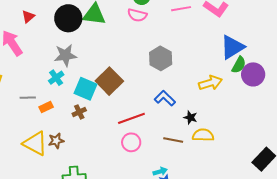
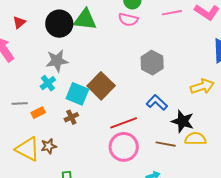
black star: (190, 117) -> (183, 121), size x1.6
pink circle: (131, 142) -> (124, 147), size x1.5

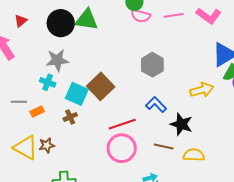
pink semicircle: (128, 20) -> (141, 16), moved
cyan cross: (48, 83) -> (48, 82), turned -35
yellow semicircle: (195, 139) -> (194, 155), moved

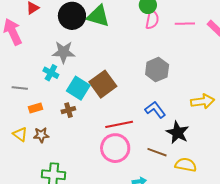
pink semicircle: (141, 16) -> (152, 20), turned -102
orange rectangle: (37, 111) -> (35, 108), moved
yellow triangle: (26, 148) -> (20, 134), size x0.6

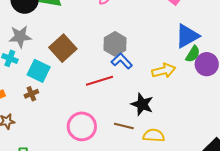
brown square: (103, 84) -> (63, 48), moved
blue L-shape: (155, 110) -> (122, 61), moved
red line: (119, 124) -> (99, 81), moved

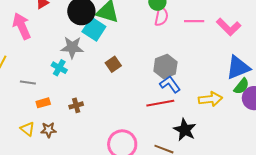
brown square: (63, 48) -> (113, 64), size x0.6
cyan square: (39, 71) -> (94, 29), moved
red line: (99, 81) -> (160, 103), moved

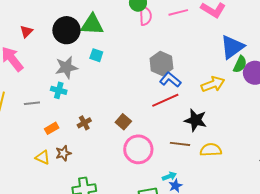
cyan square: (94, 29) -> (96, 55), moved, size x0.6
brown square: (113, 64) -> (123, 122), moved
gray line: (28, 82) -> (32, 103), moved

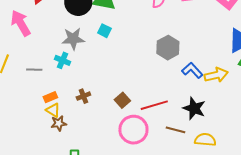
blue L-shape: (170, 80) -> (192, 70), moved
red line: (165, 100) -> (154, 105), moved
yellow triangle: (43, 157) -> (53, 110), moved

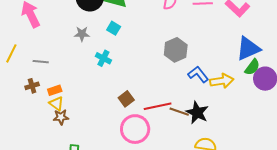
gray star: (73, 39) -> (82, 34), size x0.7
cyan cross: (63, 60) -> (103, 58), moved
brown cross: (83, 96) -> (32, 86), moved
brown line: (176, 130) -> (179, 112), moved

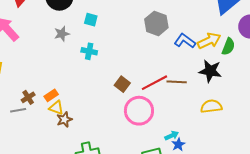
gray line: (41, 62) -> (18, 110), moved
green semicircle: (252, 67) -> (228, 47), moved
black star: (197, 113) -> (210, 71), moved

